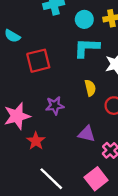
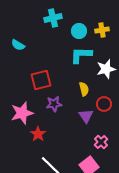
red square: (38, 61) -> (41, 80), moved
purple triangle: (87, 134) -> (86, 116), moved, turned 42

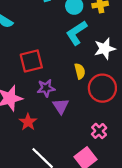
cyan L-shape: (81, 55) -> (76, 33), turned -35
red circle: (104, 104) -> (102, 88), size x1.6
purple triangle: (86, 116) -> (61, 106), moved

